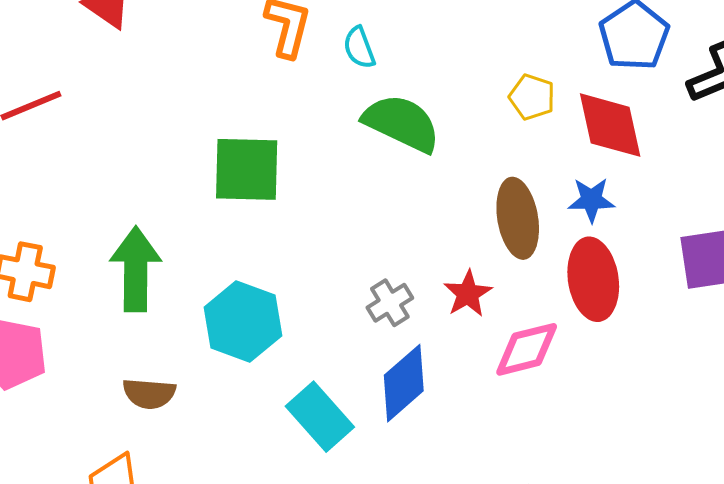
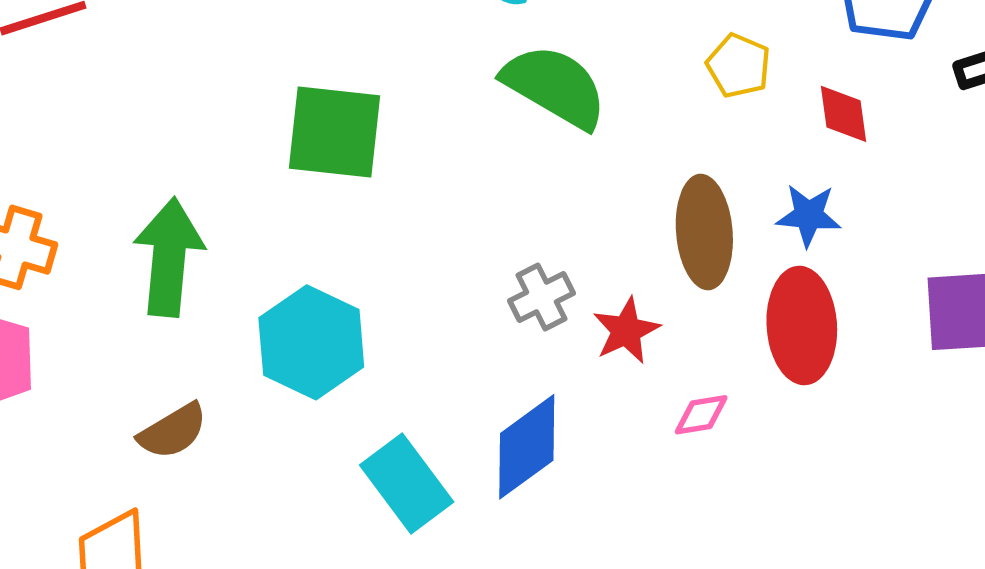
red diamond: (610, 125) -> (843, 114), size x0.6
gray cross: (390, 303) -> (541, 297), moved
pink diamond: (527, 349) -> (701, 415), size x0.6
brown semicircle: (149, 394) -> (173, 431), turned -40

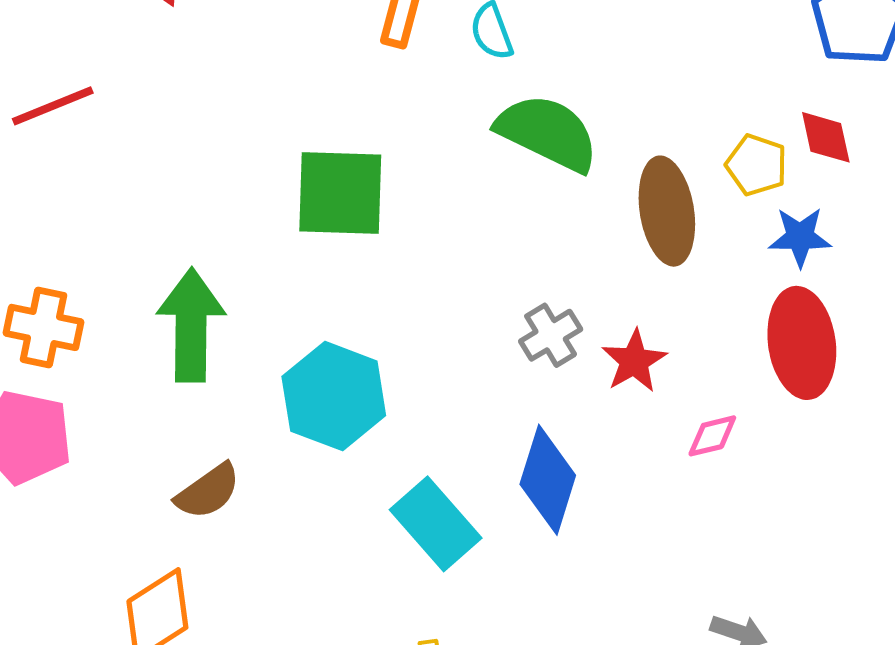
yellow pentagon: (739, 66) -> (756, 165), moved
brown ellipse: (704, 232) -> (667, 211), moved
blue diamond: (527, 447) -> (548, 480), turned -32

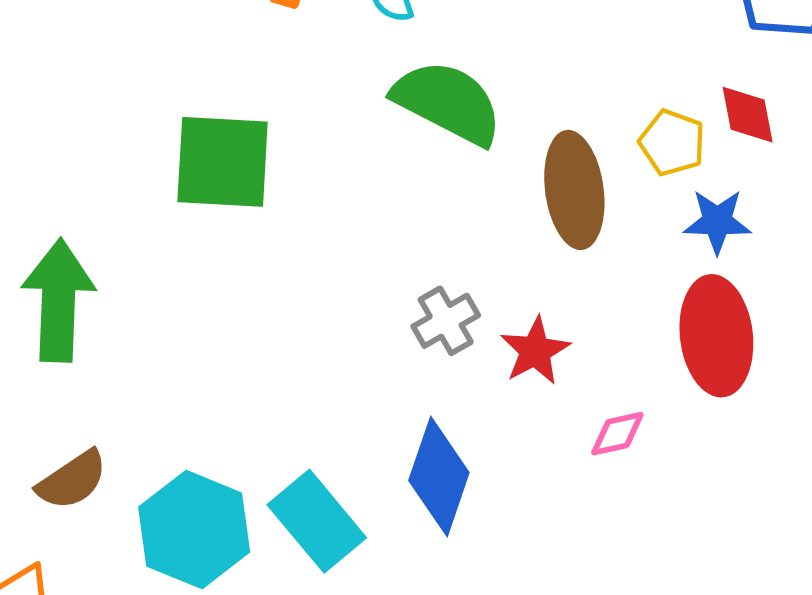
cyan hexagon: (334, 396) -> (194, 530), moved

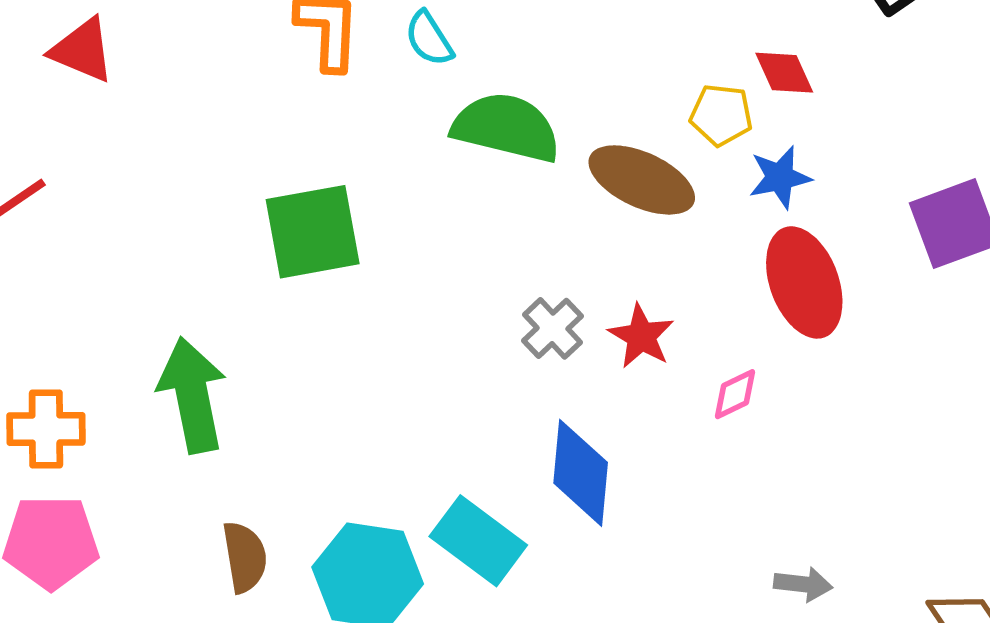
brown ellipse: (574, 190) -> (642, 180), turned -44
brown semicircle: (72, 480) -> (245, 557), turned -52

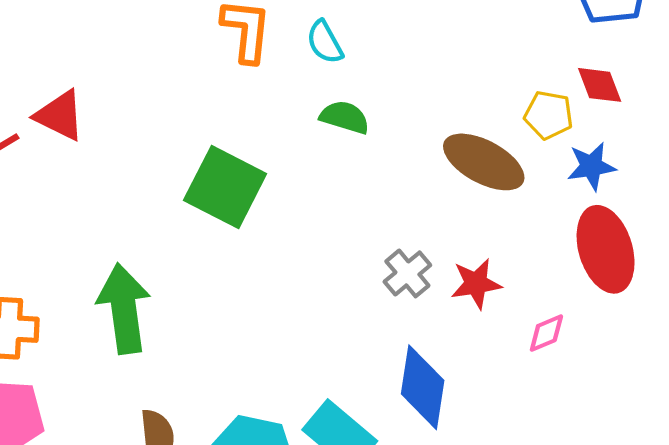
red triangle: (82, 50) -> (60, 115), moved
green semicircle: (506, 127) -> (345, 117), moved, size x0.6
green square: (313, 232) -> (225, 187), turned 34
red star: (641, 336) -> (476, 284), turned 30

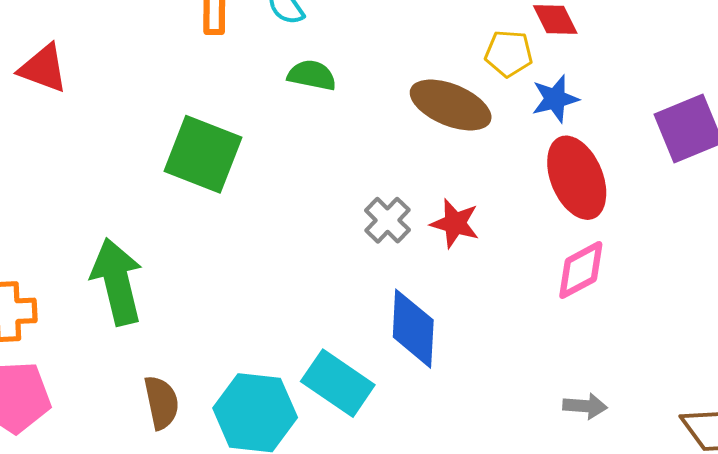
red triangle: (60, 115) -> (43, 68), moved
red star: (476, 284) -> (455, 223), turned 30
pink diamond: (546, 333) -> (581, 270), moved, size x1.5

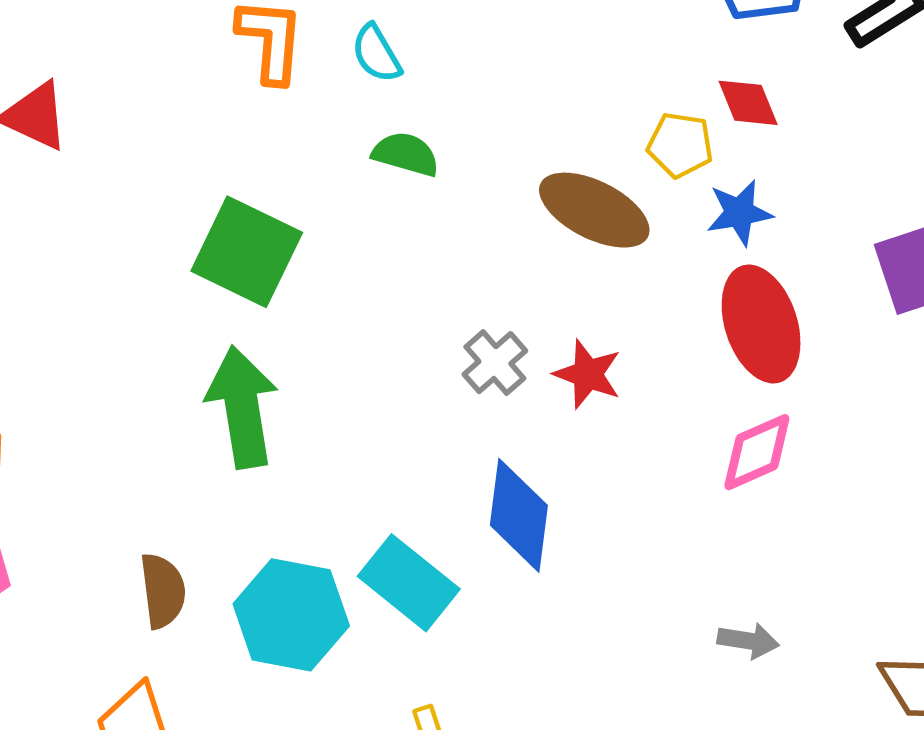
green arrow: (117, 282) -> (242, 407), moved

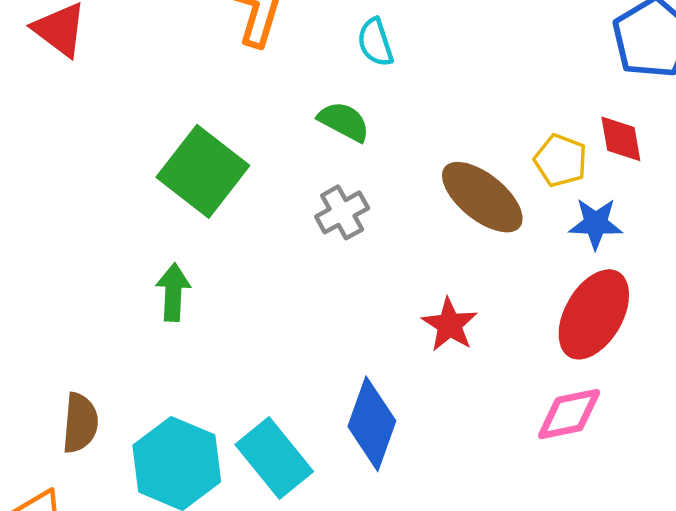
cyan semicircle: (376, 53) -> (375, 42), moved
red ellipse: (761, 324) -> (594, 314), turned 36
gray cross: (495, 363) -> (342, 212), moved
green arrow: (242, 407) -> (173, 292), size x0.6

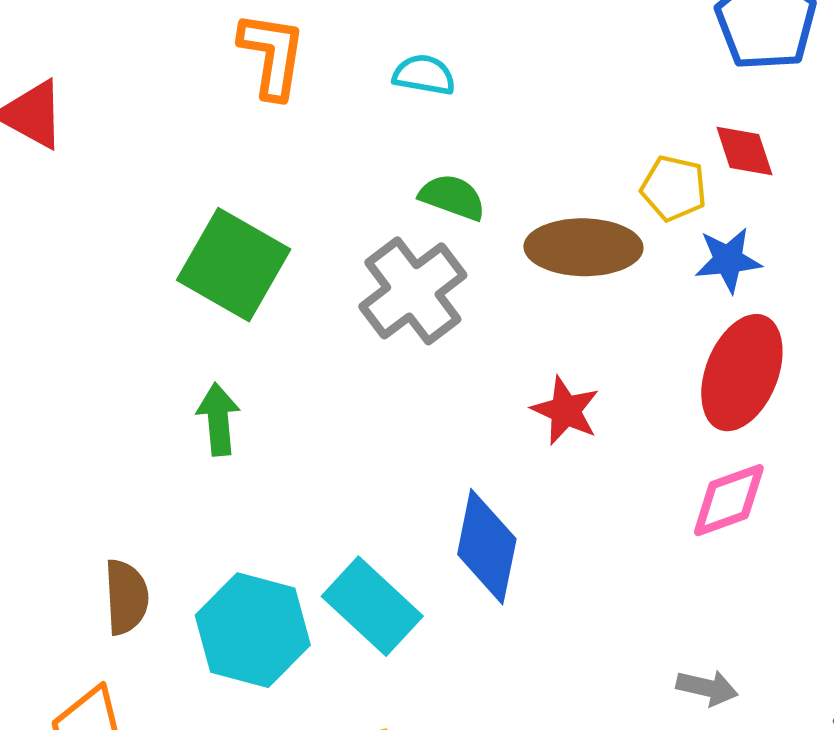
cyan semicircle: (375, 42) -> (424, 75), turned 126
green semicircle: (344, 122) -> (452, 197), moved
brown ellipse: (482, 197) -> (583, 247), turned -30
gray cross: (342, 212) -> (413, 291), size x1.6

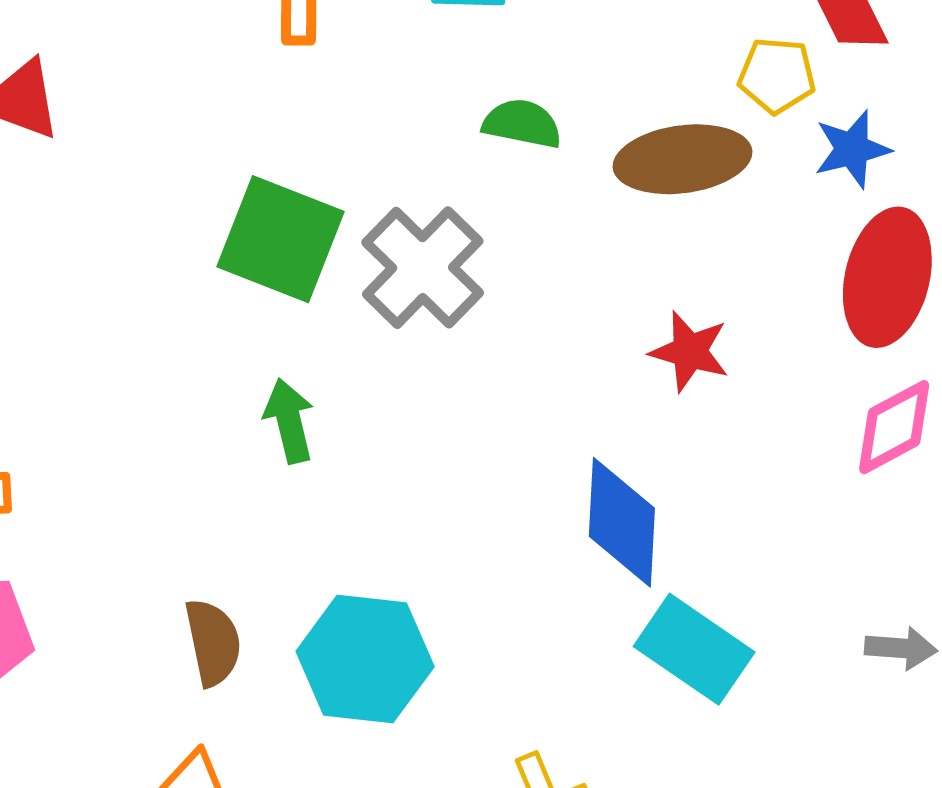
gray cross: (413, 291) -> (423, 268), moved
cyan rectangle: (372, 606) -> (694, 649), moved

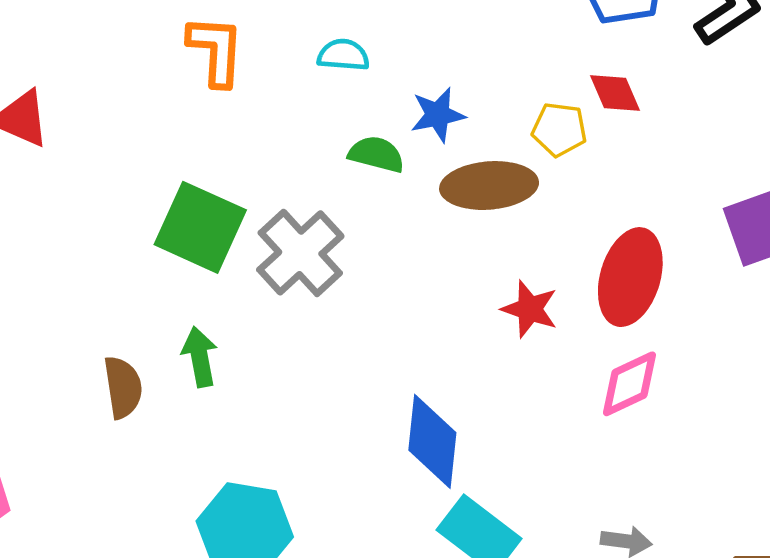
blue star: (852, 149) -> (438, 115), moved
red star: (690, 351) -> (530, 309), moved
brown semicircle: (213, 642) -> (123, 387), moved

